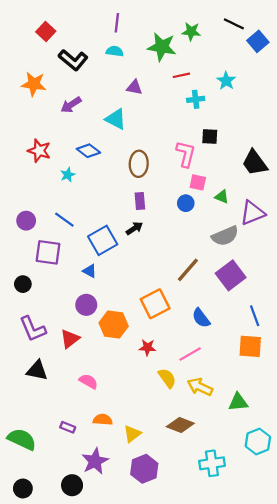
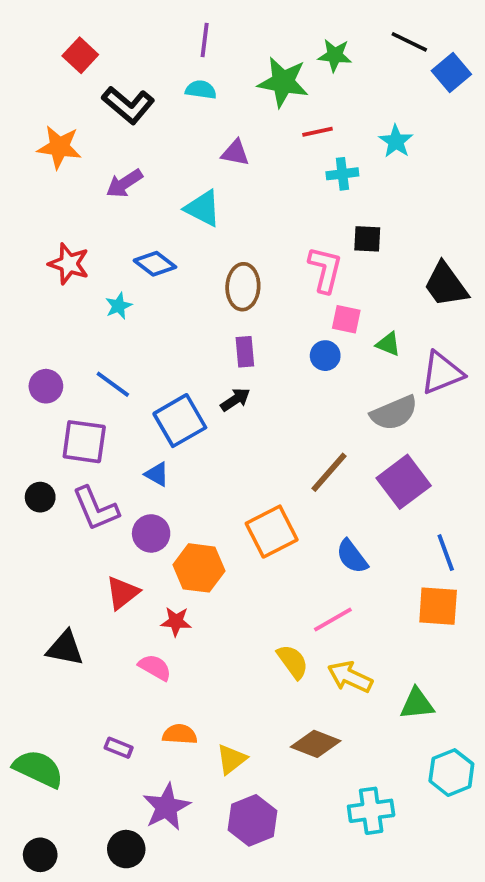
purple L-shape: (33, 329) -> (96, 509), moved
red star: (147, 347) -> (176, 621), moved

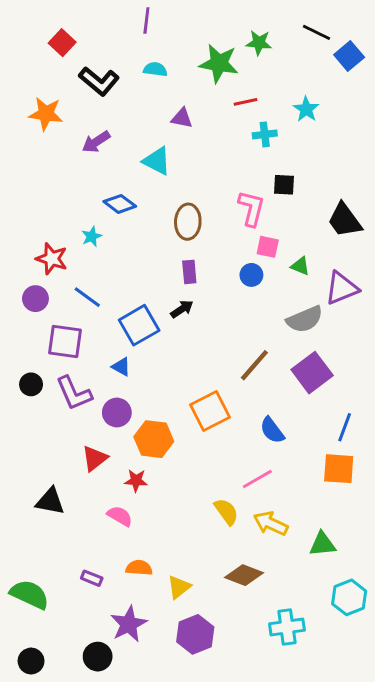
purple line: (205, 40) -> (146, 21), moved
red star: (69, 264) -> (52, 259), moved
blue line: (446, 553) -> (345, 427), turned 40

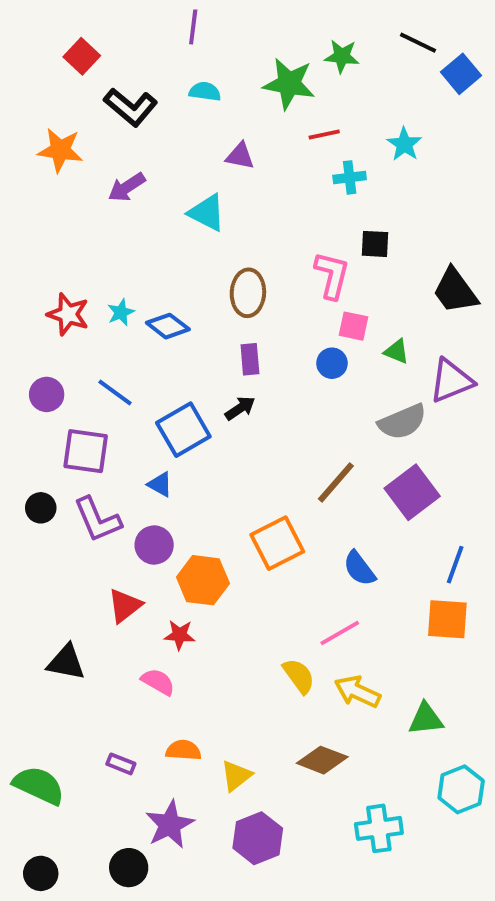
blue diamond: (120, 204) -> (168, 326), moved
red star: (52, 259) -> (68, 314), moved

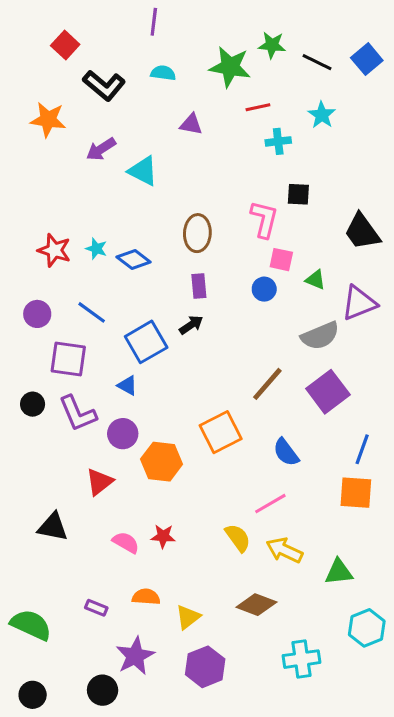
black line: (418, 43) -> (317, 62), moved
cyan triangle: (207, 213) -> (143, 171), moved
cyan star: (121, 312) -> (96, 249), turned -30
red star: (180, 635) -> (163, 536), moved

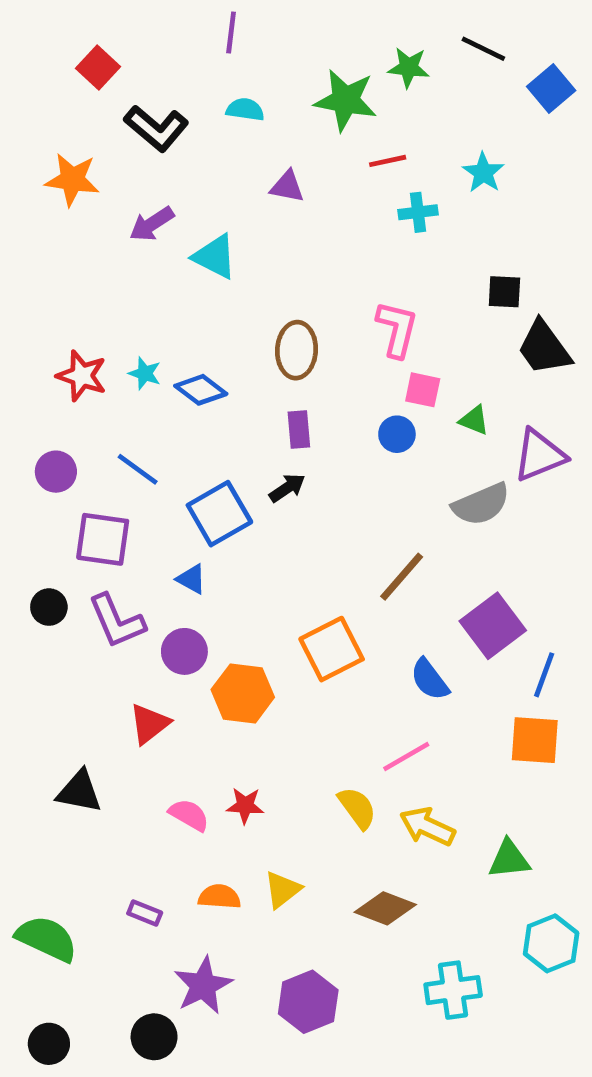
black line: (317, 62) -> (483, 49), moved
black square: (298, 194) -> (504, 292), moved
purple square: (328, 392) -> (493, 626), moved
yellow triangle: (188, 617) -> (282, 890), moved

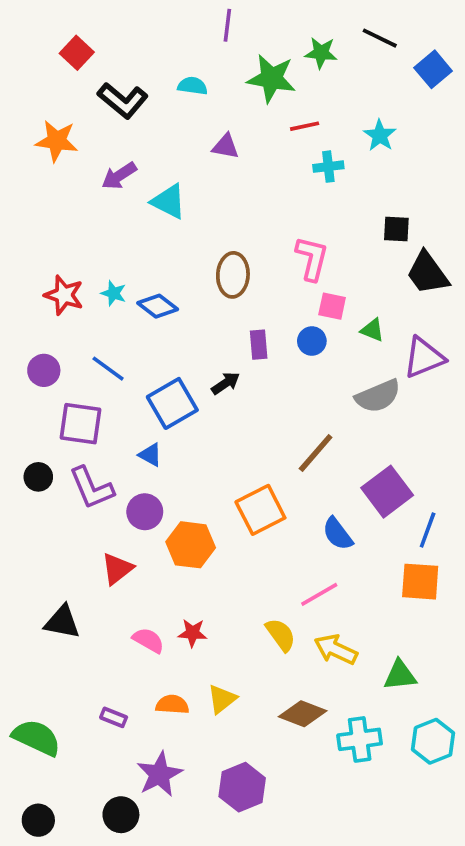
purple line: (231, 32) -> (227, 25), moved
purple rectangle: (299, 430) -> (259, 345), moved
cyan cross: (453, 990) -> (360, 739), moved

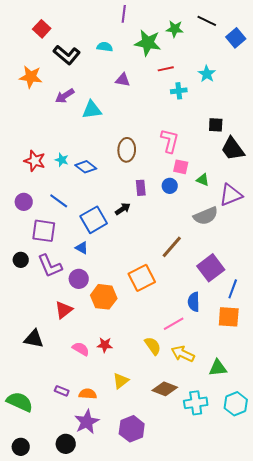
cyan triangle: (169, 201) -> (92, 110), turned -35
blue semicircle: (338, 534) -> (194, 302), moved, turned 36
orange semicircle: (172, 705) -> (88, 394), moved

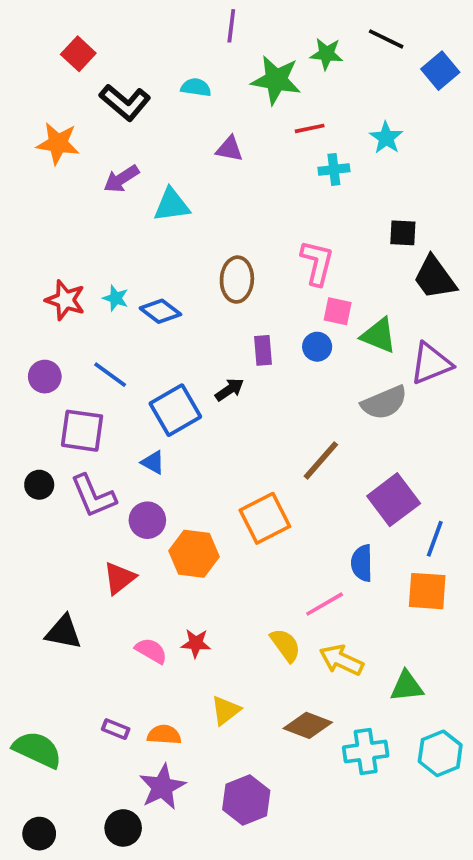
green triangle: (203, 180) -> (379, 335), size x1.5

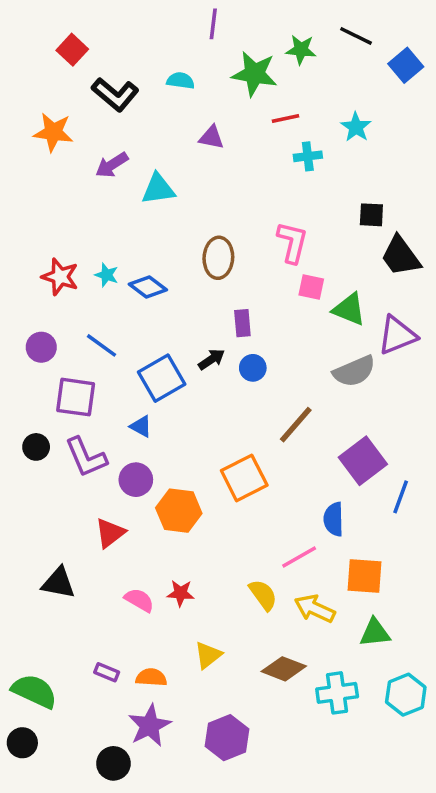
blue circle: (317, 347) -> (253, 368), moved
orange square: (427, 591) -> (365, 576), moved
black circle: (39, 834) -> (22, 743), moved

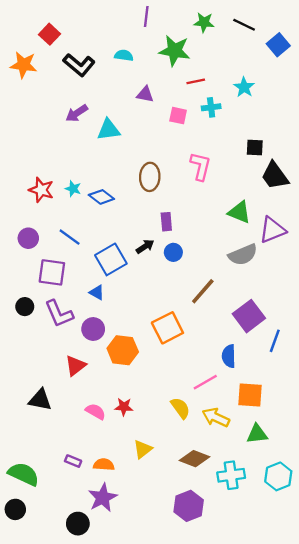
green star: (301, 50) -> (204, 22), moved
orange star: (53, 132) -> (24, 65), moved
pink square: (311, 287) -> (178, 116), moved
purple hexagon: (227, 738) -> (189, 506), moved

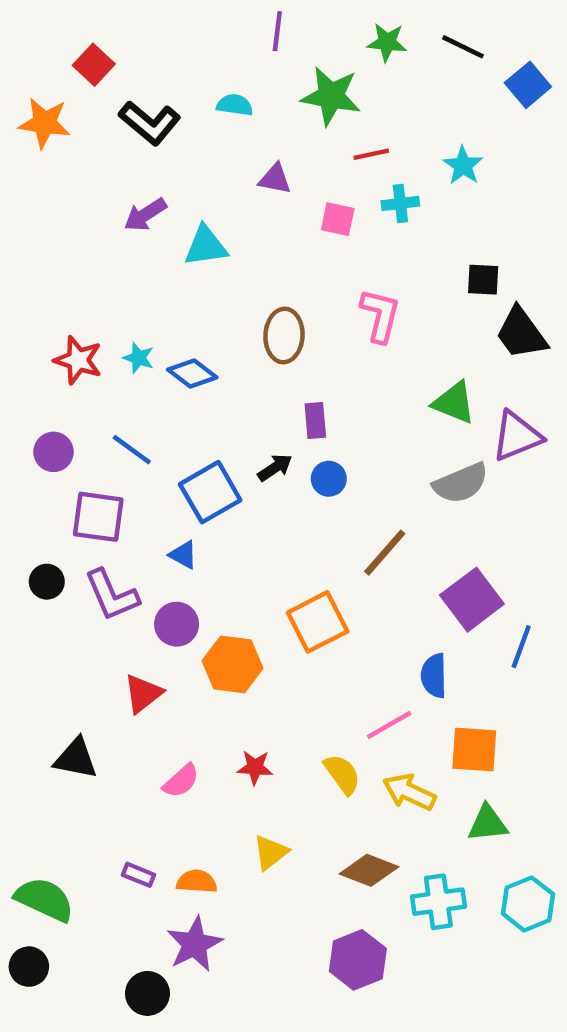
red star: (124, 407) -> (255, 767), moved
pink semicircle: (96, 412) -> (181, 781), turned 108

